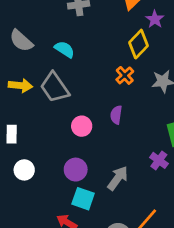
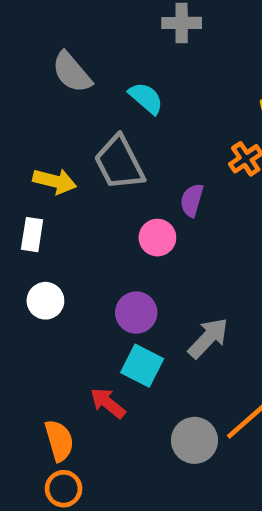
yellow arrow: (20, 85) -> (55, 181), moved
purple semicircle: (116, 115) -> (192, 200), moved

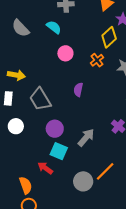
cyan semicircle: (146, 98) -> (54, 27), moved
gray trapezoid: (119, 163) -> (40, 99), moved
purple semicircle: (192, 200) -> (78, 90), moved
pink circle: (157, 238) -> (65, 53), moved

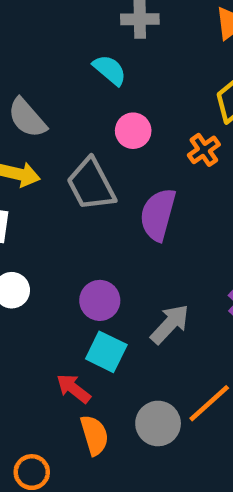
gray semicircle: (21, 28) -> (27, 118), moved
purple semicircle: (78, 90) -> (158, 215), size x1.6
gray trapezoid: (40, 99) -> (91, 184), moved
orange semicircle: (26, 185) -> (94, 435), moved

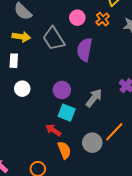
pink circle: (133, 131) -> (77, 18), moved

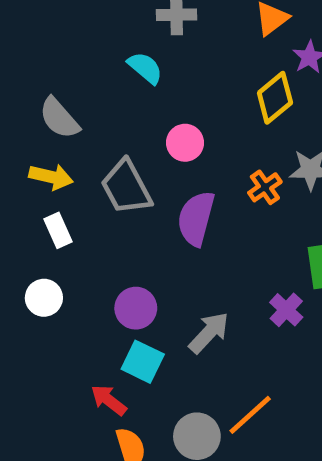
orange cross: (103, 19) -> (265, 187), moved
white rectangle: (14, 61) -> (58, 230), moved, turned -32

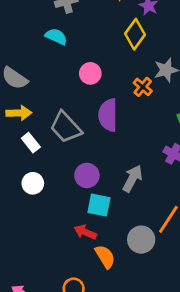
gray trapezoid: (126, 187) -> (66, 127), moved

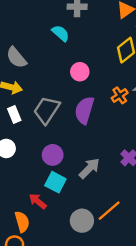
gray trapezoid: (66, 127) -> (47, 110), turned 60
orange semicircle: (105, 257) -> (22, 222), moved

